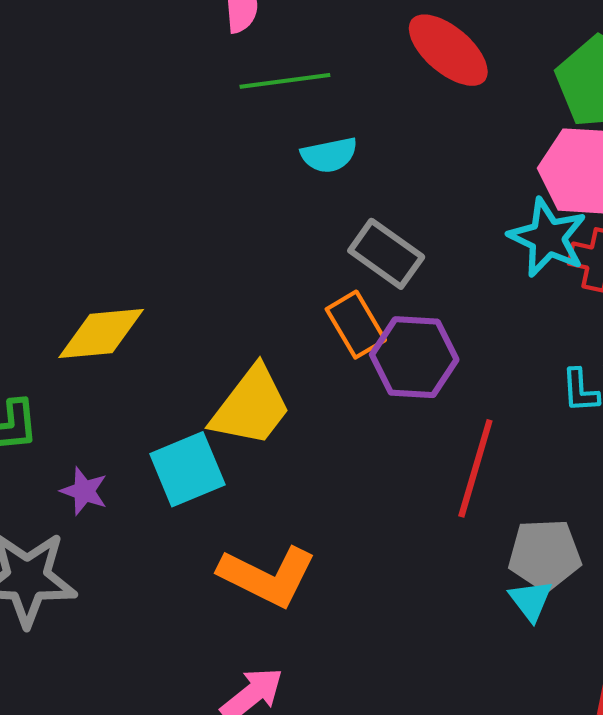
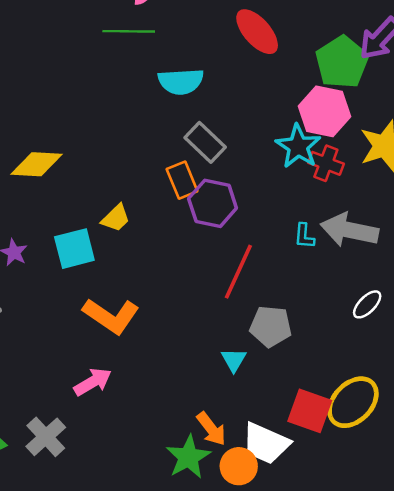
green line: (285, 81) -> (129, 31), moved
cyan semicircle: (329, 155) -> (181, 81), size x1.4
yellow trapezoid: (251, 406) -> (116, 218), size x0.6
cyan triangle: (531, 600) -> (234, 360), moved

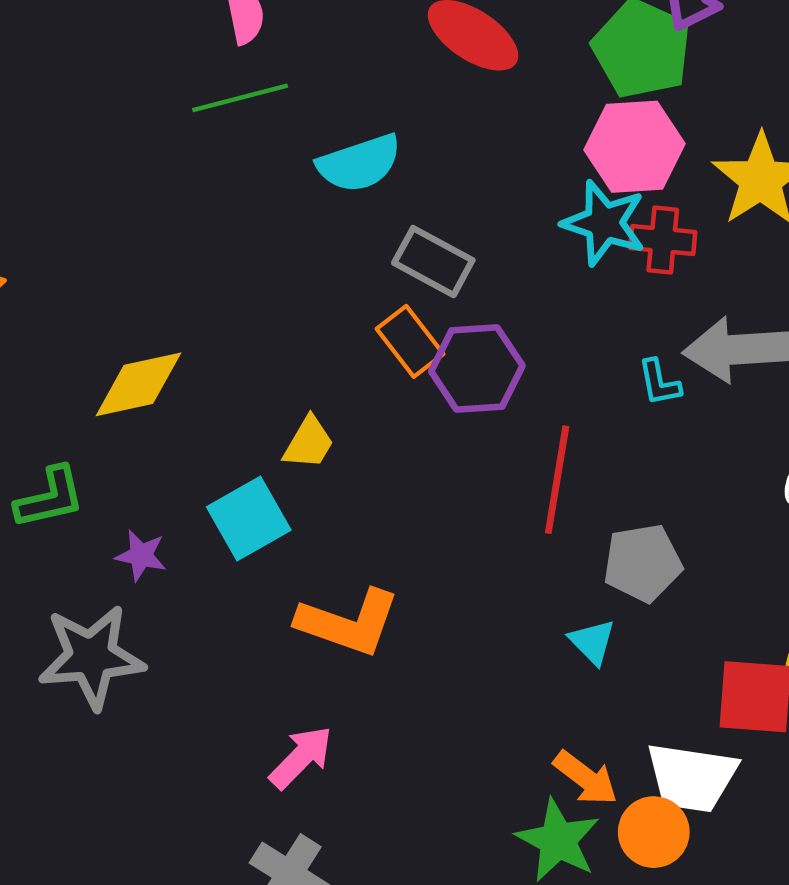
pink arrow: (93, 382) -> (301, 757), moved

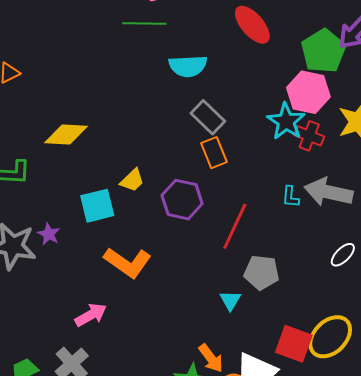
orange rectangle: (410, 341) -> (214, 153), moved
purple hexagon: (477, 369) -> (182, 200), moved
purple star: (141, 555) -> (49, 234), moved

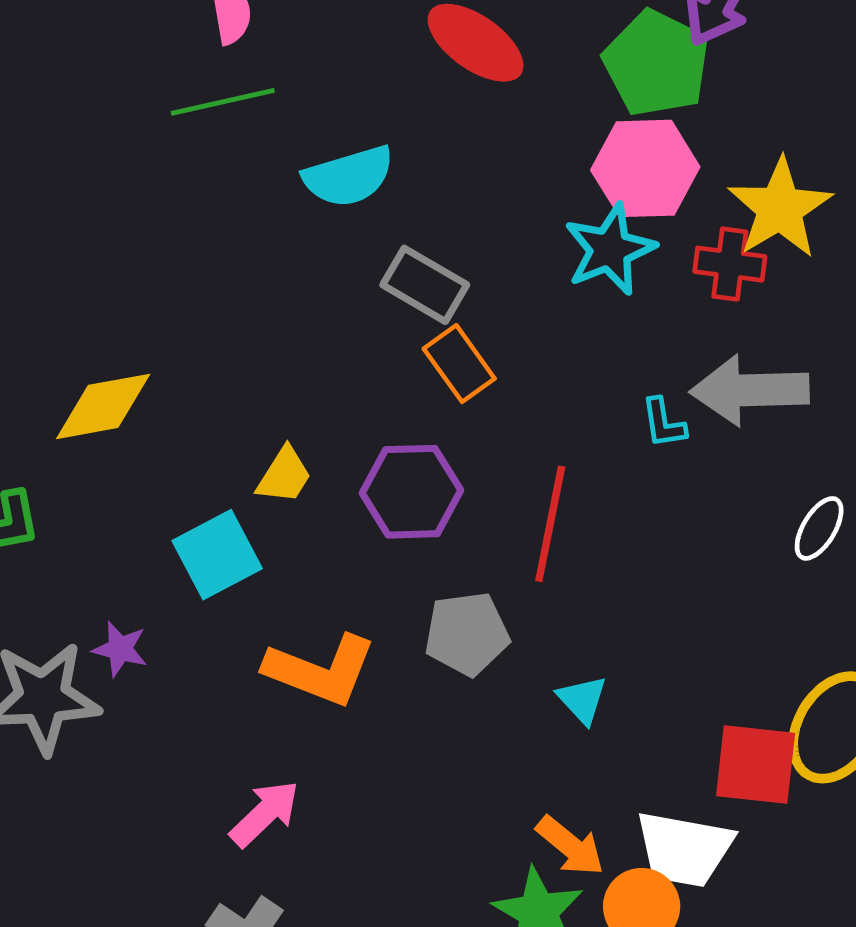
cyan star: (286, 121) -> (610, 249), turned 30
red cross: (309, 136) -> (730, 264), moved
gray pentagon: (262, 272) -> (467, 634), moved

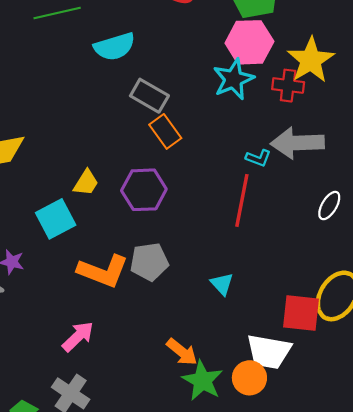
cyan L-shape: (663, 423) -> (258, 158), turned -60
red line: (550, 524) -> (242, 200), moved
gray pentagon: (467, 634) -> (149, 262), moved
orange arrow: (570, 846) -> (182, 352), moved

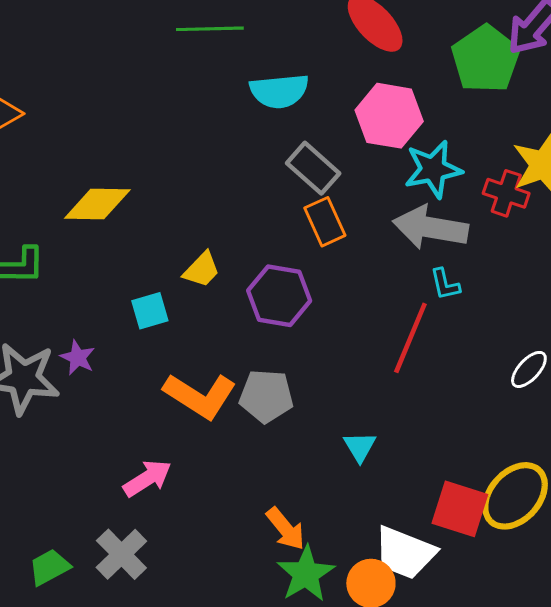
pink hexagon: (249, 42) -> (389, 116), moved
gray arrow: (297, 143) -> (431, 227), moved
cyan L-shape: (258, 158) -> (445, 284), turned 45
cyan square: (56, 219) -> (150, 311), size x0.7

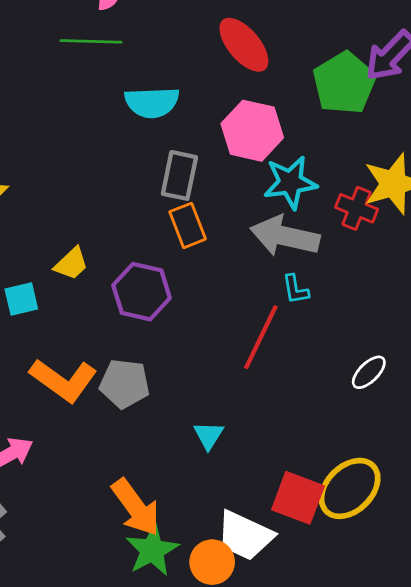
gray rectangle: (313, 168) -> (179, 175), turned 57
orange arrow: (286, 529) -> (136, 507), size x1.4

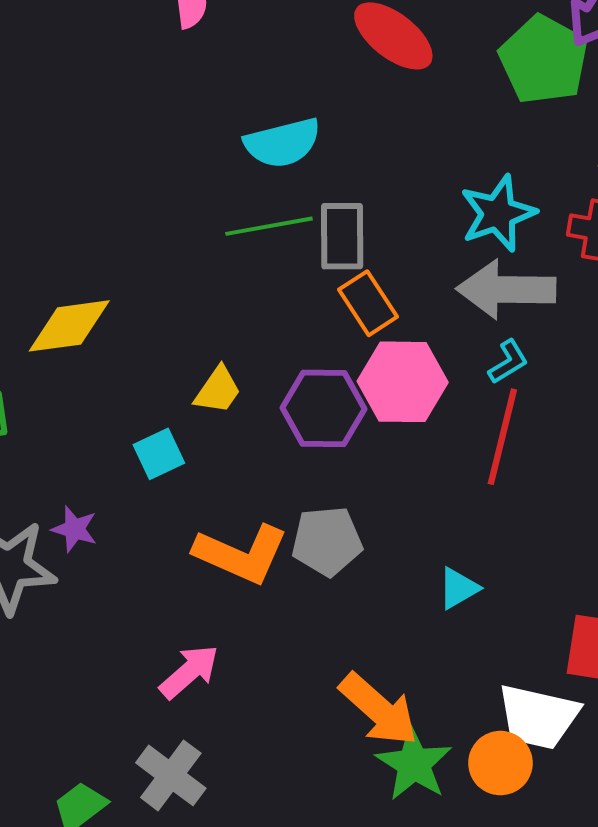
green line: (91, 41) -> (269, 226), moved
pink hexagon: (252, 131) -> (403, 382), moved
cyan L-shape: (295, 289) -> (508, 362), moved, turned -100
cyan triangle: (209, 435) -> (458, 588), turned 40

